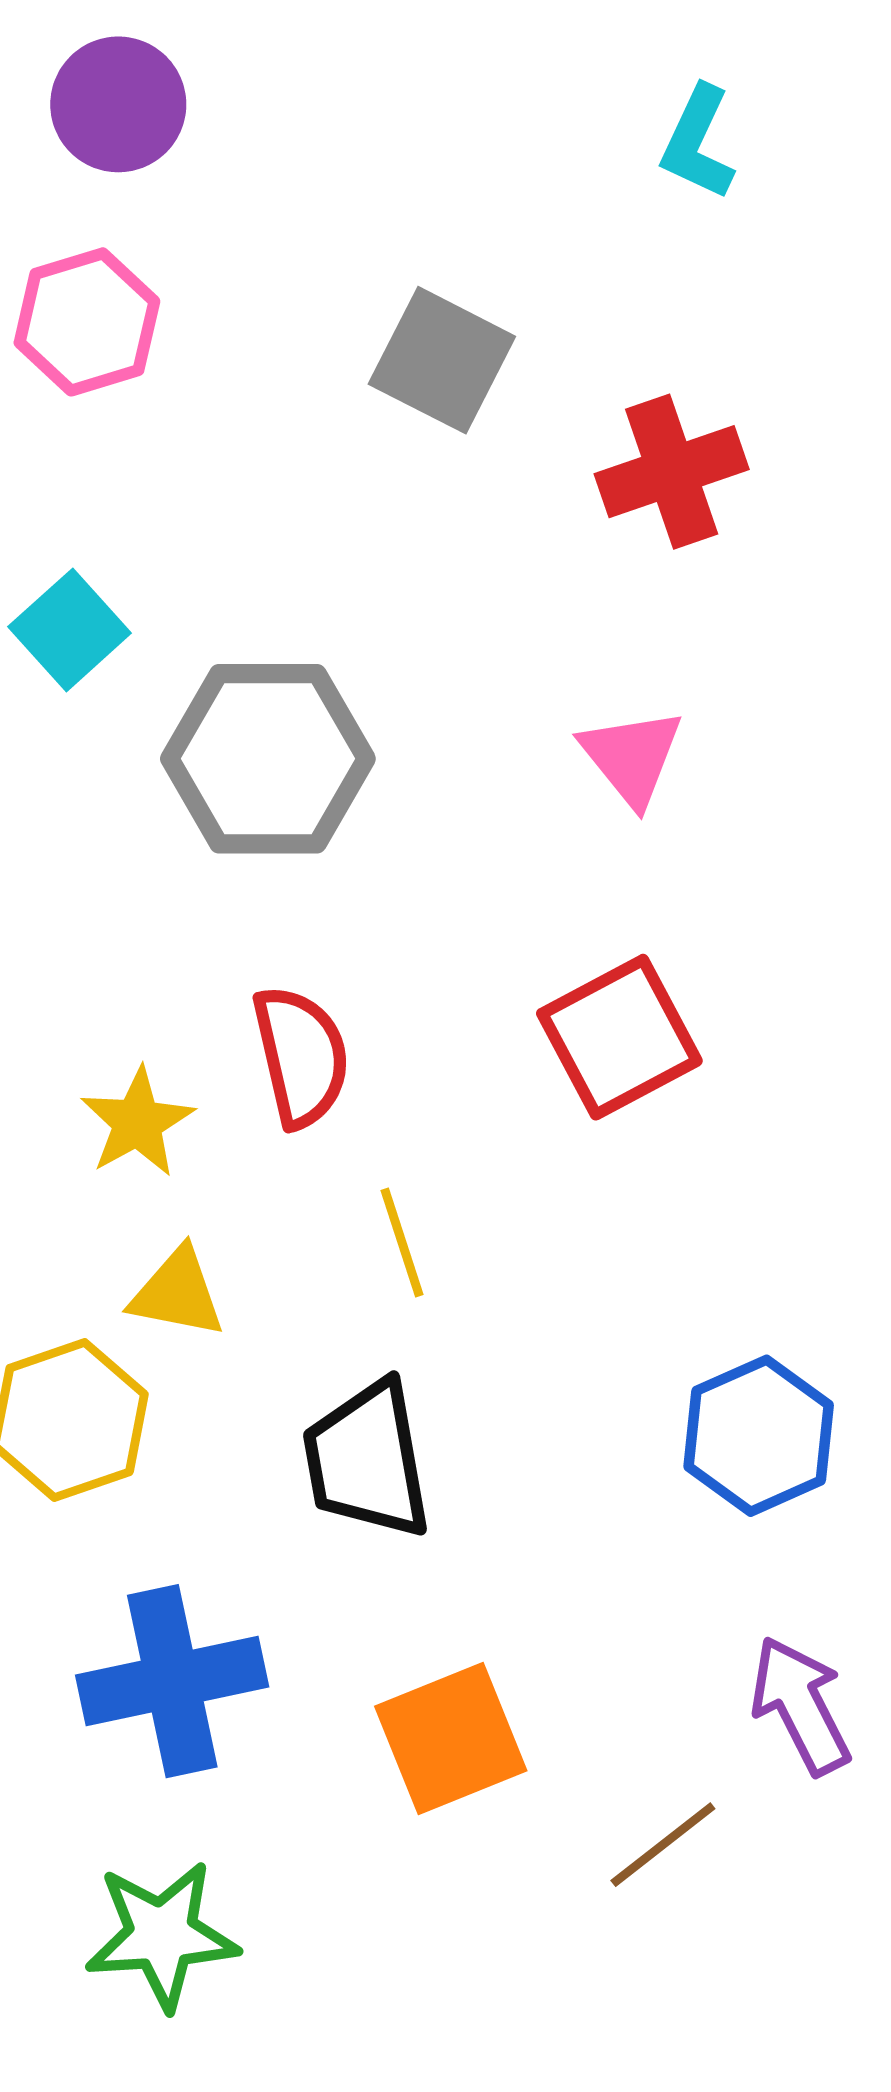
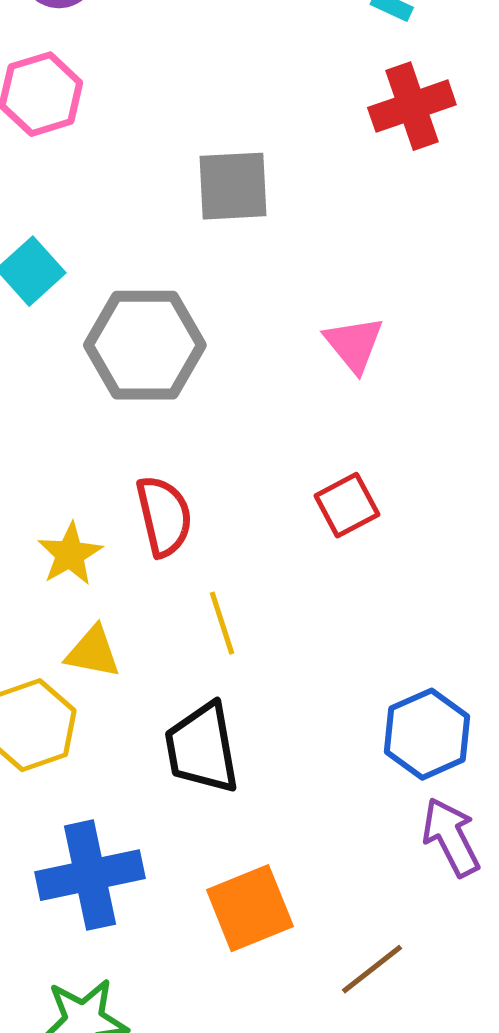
gray square: (442, 360) -> (233, 186), moved, turned -30
red cross: (672, 472) -> (412, 106), moved
red square: (619, 1037) -> (347, 505), size x0.7
purple arrow: (800, 1705) -> (451, 837), moved

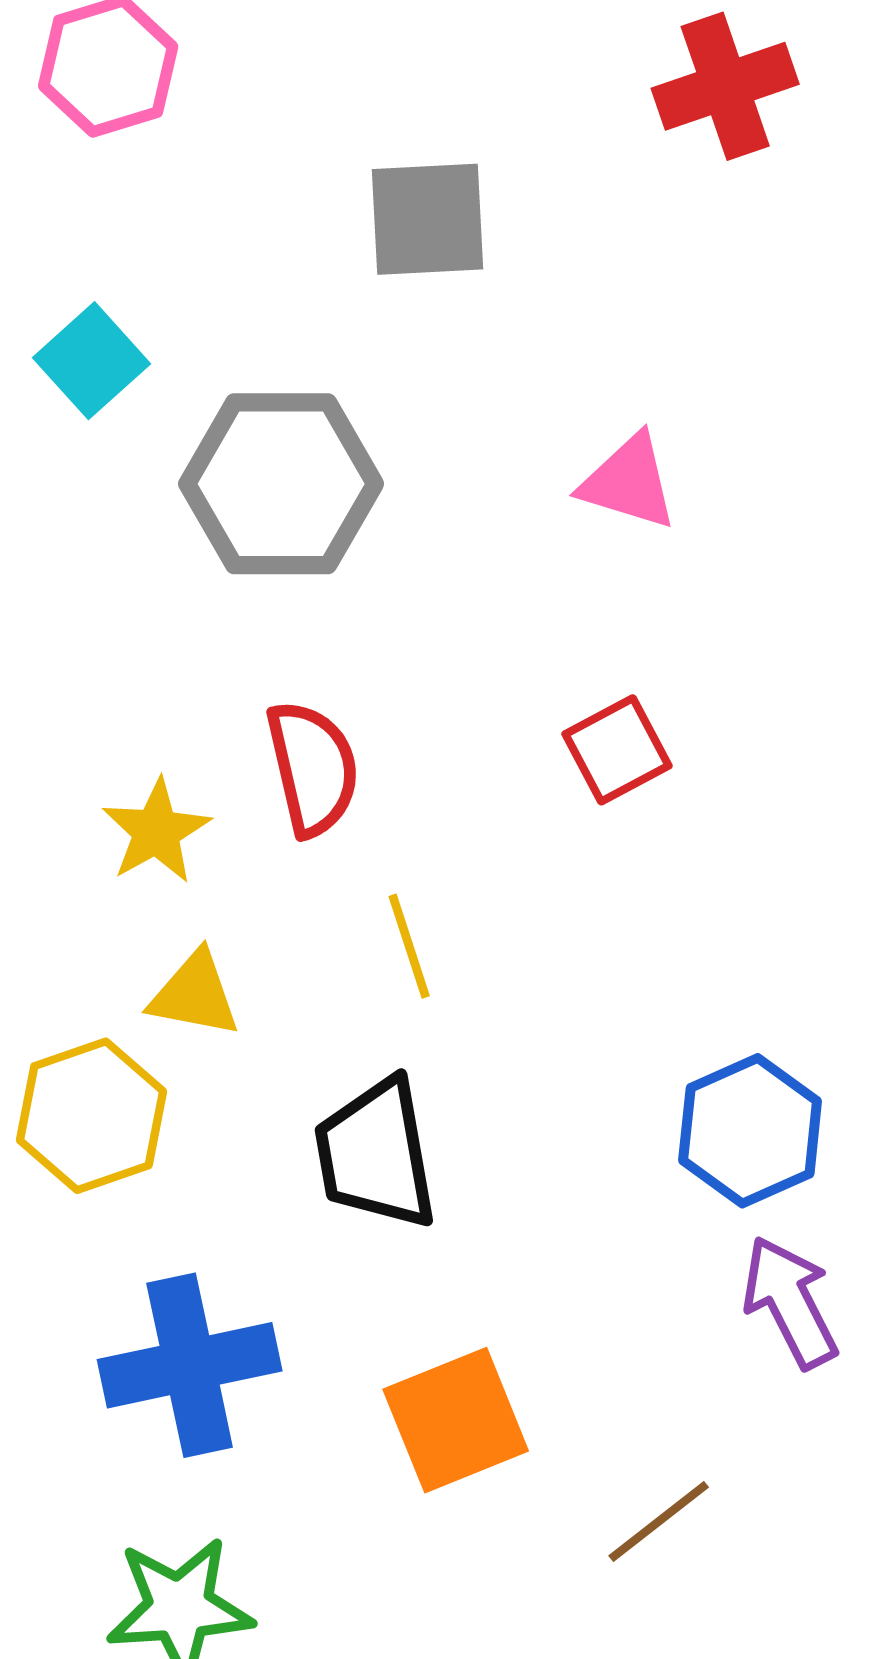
pink triangle: (354, 344) -> (629, 482), turned -34

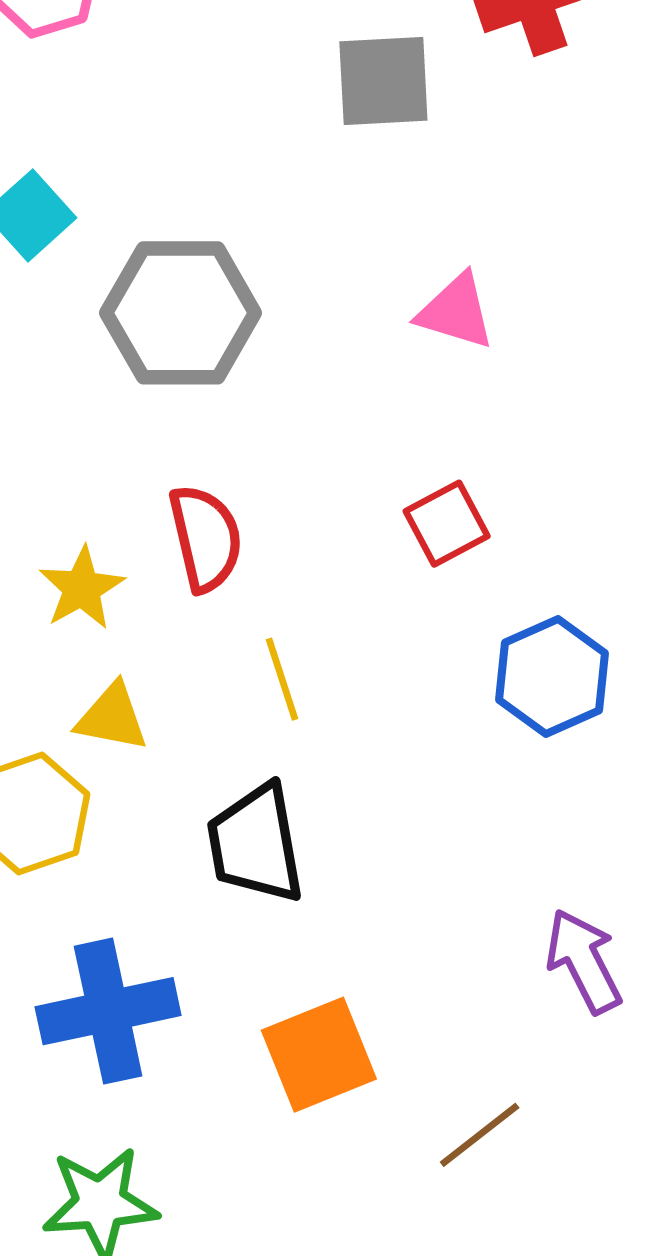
gray square: (427, 219) -> (383, 81), moved
blue hexagon: (750, 1131) -> (552, 676), moved

